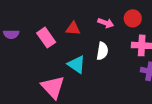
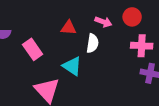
pink rectangle: (46, 38) -> (33, 49), moved
white semicircle: (102, 51) -> (92, 43), moved

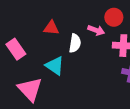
pink arrow: (103, 22) -> (96, 30), moved

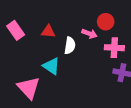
pink rectangle: (16, 49) -> (16, 30), moved

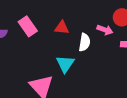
cyan triangle: (51, 66) -> (65, 64), turned 30

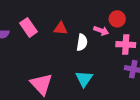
cyan triangle: (65, 64) -> (84, 79), moved

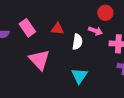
red circle: (117, 19) -> (105, 13), moved
pink triangle: (41, 84) -> (39, 60), moved

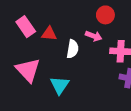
pink rectangle: (27, 28) -> (26, 27), moved
cyan triangle: (79, 76) -> (60, 85), moved

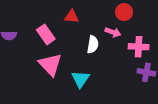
pink rectangle: (26, 27) -> (46, 34), moved
red triangle: (49, 34) -> (72, 17), moved

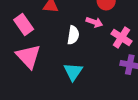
pink cross: (139, 47) -> (121, 37), turned 30
cyan triangle: (80, 79) -> (73, 72), moved

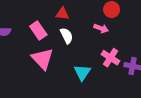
white semicircle: (73, 35) -> (67, 36), moved, turned -35
pink cross: (121, 37) -> (111, 58), moved

